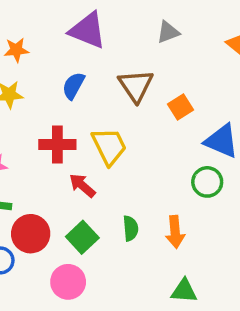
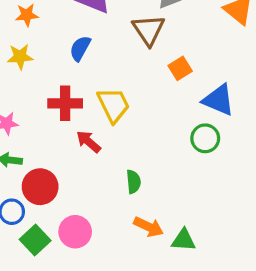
brown triangle: (136, 86) -> (149, 30), moved
orange arrow: (175, 232) -> (149, 227), moved, turned -60
green square: (82, 237) -> (35, 240), moved

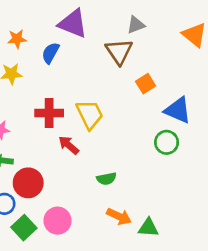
blue semicircle: (80, 48) -> (51, 53), moved
green semicircle: (134, 182) -> (106, 179), turned 84

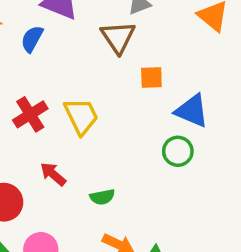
orange square: (146, 84) -> (151, 77), turned 30
red cross: (49, 113) -> (30, 114), turned -32
red arrow: (69, 145) -> (53, 174), moved

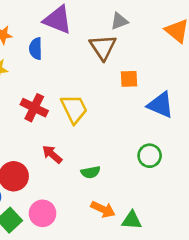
blue semicircle: (32, 39) -> (36, 49), turned -30
red cross: (30, 114) -> (34, 108), turned -32
green circle: (178, 151) -> (150, 156), moved

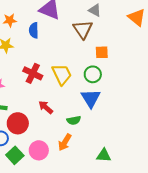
gray triangle: (119, 21) -> (95, 10), turned 48
blue triangle: (161, 105) -> (91, 98), moved, turned 35
green circle: (150, 156) -> (93, 74), moved
orange arrow: (103, 209) -> (65, 142), moved, turned 96

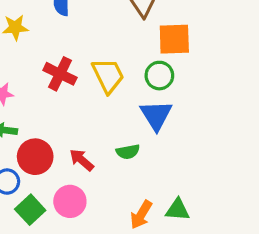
orange square: (102, 52) -> (174, 39), size x1.5
red arrow: (46, 107) -> (82, 160), moved
orange arrow: (65, 142) -> (141, 215), moved

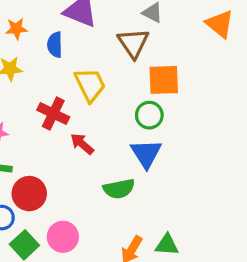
yellow trapezoid: (108, 76) -> (90, 85), moved
green semicircle: (128, 152) -> (119, 189), size x1.4
red arrow: (82, 160) -> (82, 144), moved

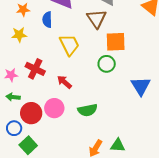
red cross: (53, 114) -> (35, 69), moved
blue triangle: (146, 154) -> (141, 86), moved
pink circle: (63, 237) -> (54, 108), moved

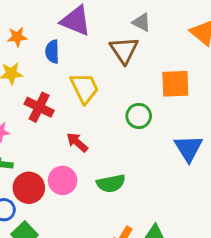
orange square: (116, 42) -> (175, 84), moved
red cross: (35, 69) -> (39, 107), moved

